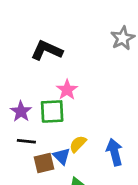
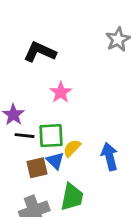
green square: (52, 111) -> (51, 136), moved
black line: (26, 141) -> (25, 136), moved

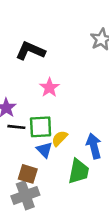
brown square: (37, 168) -> (28, 174), moved, turned 30
green trapezoid: (72, 197) -> (79, 171), moved

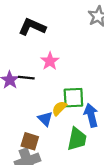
black line: (16, 127) -> (26, 78), moved
green square: (41, 127) -> (73, 98), moved

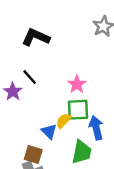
pink star: (50, 61) -> (77, 84), moved
black line: (26, 78) -> (30, 77), moved, turned 42

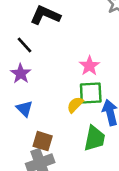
black line: (30, 77) -> (25, 45), moved
blue triangle: (49, 131) -> (25, 109), moved

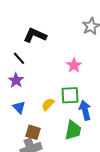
pink star: (89, 66) -> (74, 65), moved
yellow semicircle: (75, 105) -> (48, 104), moved

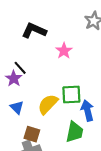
black line: (19, 58) -> (20, 68), moved
pink star: (74, 65) -> (64, 51), moved
yellow semicircle: (48, 104) -> (48, 104), size x1.5

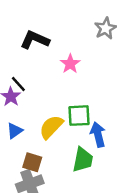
blue triangle: (17, 107) -> (15, 131), turned 40

